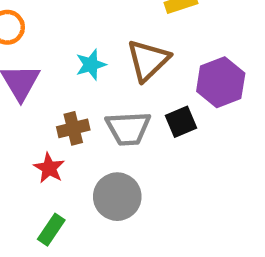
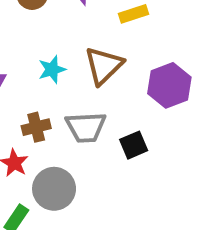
black square: (181, 122) -> (134, 145), moved
gray circle: (117, 197) -> (54, 189), moved

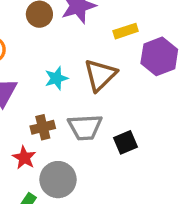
purple hexagon: (169, 85) -> (159, 56), moved

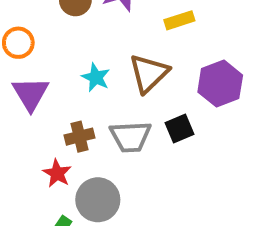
purple hexagon: (159, 56) -> (220, 84), moved
cyan star: (56, 78) -> (96, 77), turned -30
black square: (126, 142) -> (179, 128), moved

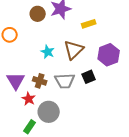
purple triangle: (31, 94) -> (16, 81), moved
brown cross: (79, 137) -> (40, 81), turned 32

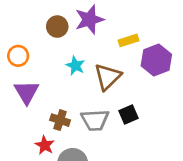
cyan star: (48, 52) -> (75, 66), moved
purple hexagon: (109, 55) -> (156, 60), moved
purple triangle: (16, 81) -> (27, 92), moved

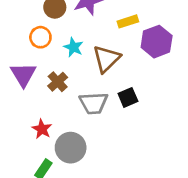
orange circle: (18, 56) -> (40, 37), moved
brown cross: (60, 120) -> (58, 82), moved, turned 30

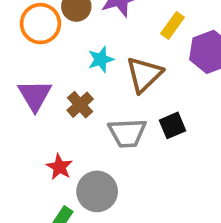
yellow rectangle: (128, 21) -> (172, 25), turned -36
orange circle: (40, 37) -> (40, 24), moved, size x1.4
cyan star: (73, 47) -> (101, 59), turned 30

